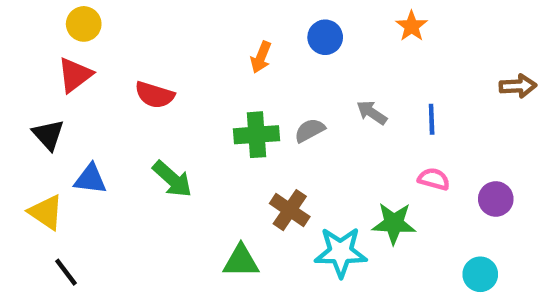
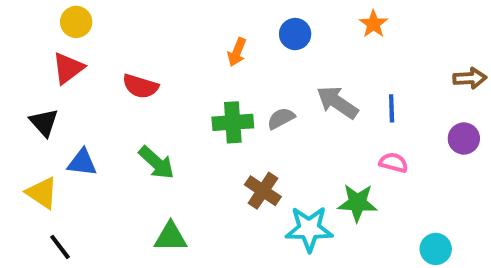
gray arrow: (372, 113) -> (337, 102), size x1.5
purple circle: (496, 199) -> (464, 138), moved
green triangle: (241, 261) -> (171, 237), moved

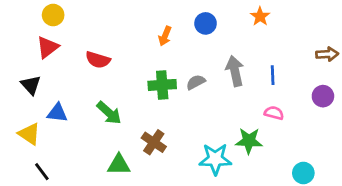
gray arrow: (337, 102) -> (235, 71), turned 44
brown cross: (263, 191) -> (154, 142), moved

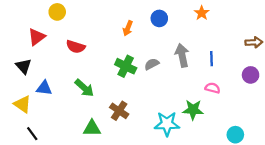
yellow circle: (53, 15) -> (57, 12), moved
green cross: (162, 85) -> (126, 66), turned 30

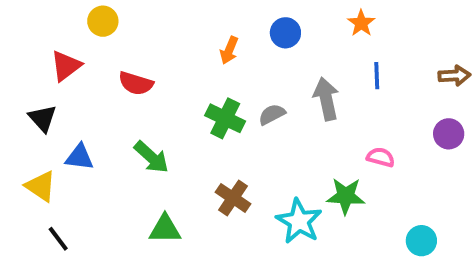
blue line: (211, 59) -> (377, 76), moved
brown cross: (119, 111) -> (233, 198), moved
cyan star: (167, 124) -> (299, 221), turned 30

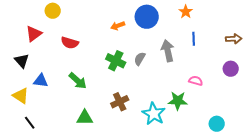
blue circle: (285, 33) -> (147, 17), size x1.5
orange arrow: (229, 50) -> (118, 26), turned 48
gray semicircle: (272, 114) -> (140, 59), turned -32
brown cross: (233, 198) -> (120, 102), turned 30

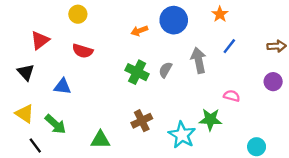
yellow circle: (53, 11) -> (78, 14), moved
blue line: (194, 39) -> (229, 46), turned 40
blue triangle: (41, 81) -> (62, 86), moved
green arrow: (78, 81) -> (55, 124), moved

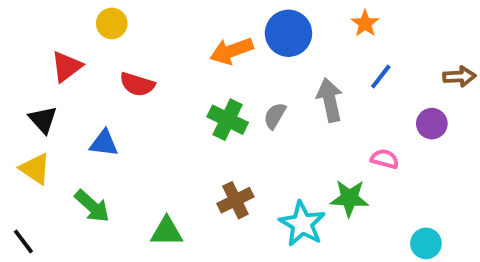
yellow circle: (78, 14) -> (112, 23), moved
orange arrow: (139, 31) -> (232, 51), size x1.5
purple circle: (273, 82) -> (432, 124), moved
yellow triangle: (25, 114) -> (35, 169), moved
black line: (35, 146) -> (23, 241), moved

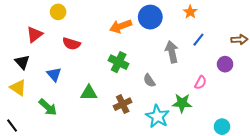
gray semicircle: (275, 116) -> (149, 81), moved, turned -64
blue triangle: (104, 143) -> (54, 74), turned 42
pink semicircle: (385, 159) -> (200, 83), turned 104
green triangle: (167, 232) -> (89, 93), moved

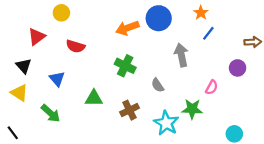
blue line: (198, 40) -> (208, 33), moved

